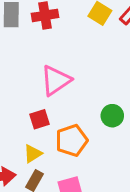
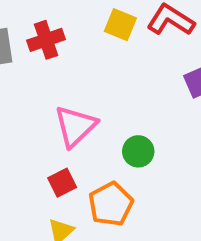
green circle: (112, 116) -> (138, 151), moved

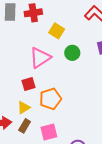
yellow square: (120, 25) -> (57, 31), moved
green circle: (138, 151) -> (72, 53), moved

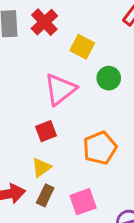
red cross: (33, 13) -> (44, 22), turned -30
orange pentagon: (50, 99) -> (100, 148), moved

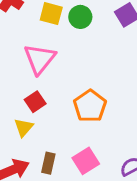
green circle: (109, 78) -> (80, 17), moved
yellow triangle: (41, 168) -> (24, 127), moved

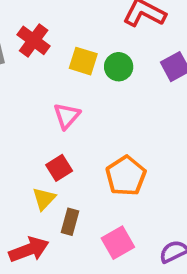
pink triangle: (40, 59) -> (67, 116), size x0.7
brown rectangle: (48, 163) -> (70, 222), moved

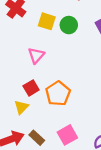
orange pentagon: (126, 176) -> (58, 93), moved
brown rectangle: (70, 222) -> (37, 138), moved, turned -63

